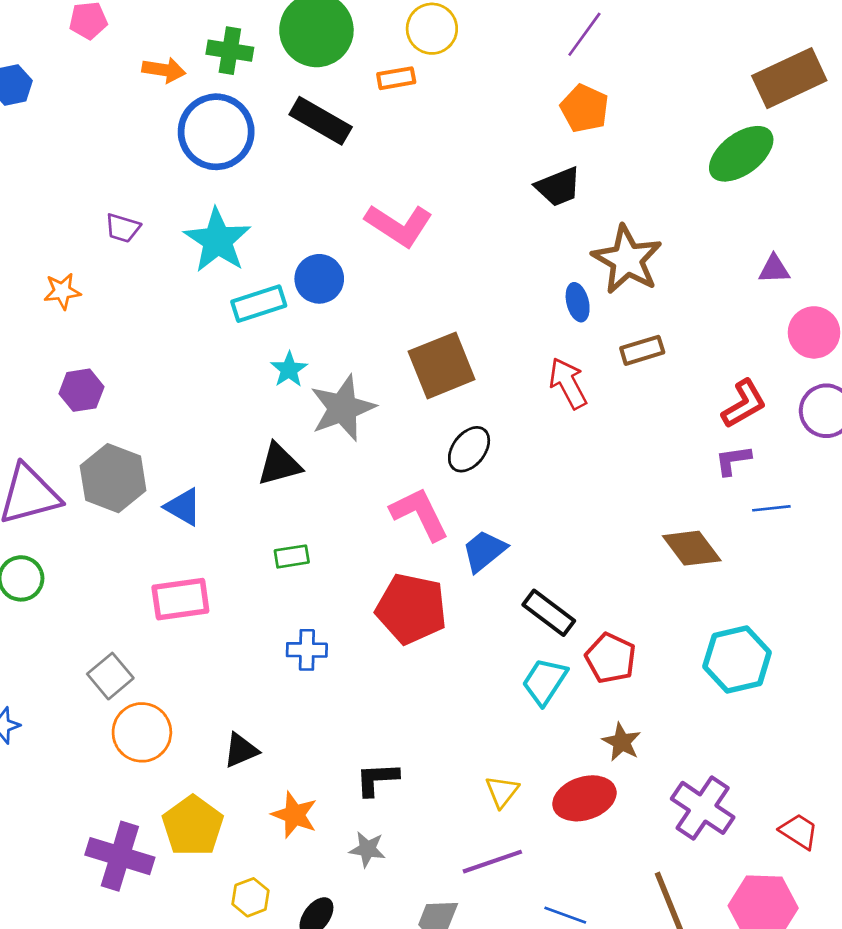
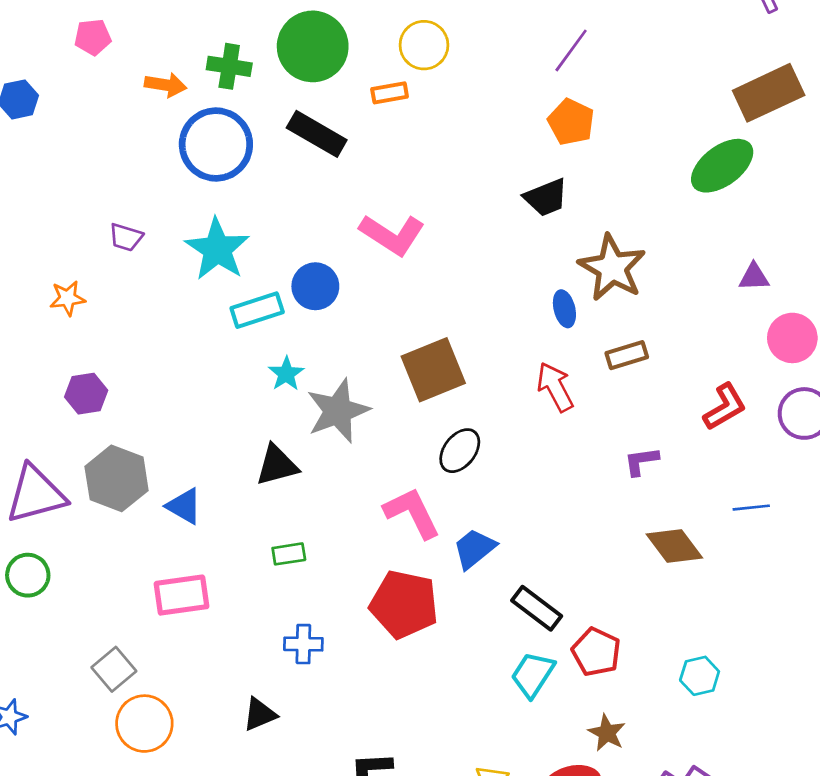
purple L-shape: (733, 460) -> (641, 461), moved
cyan hexagon: (737, 660) -> (700, 676), moved, size x0.6
black triangle: (241, 750) -> (260, 714), moved

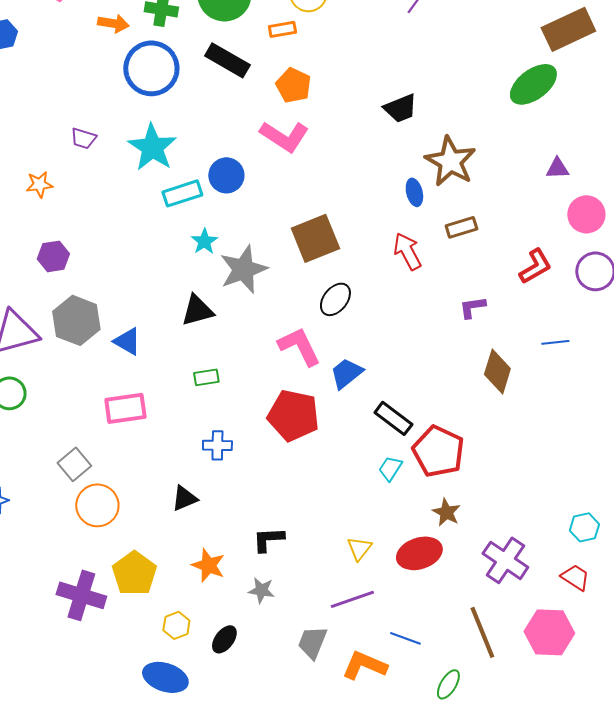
orange pentagon: (571, 122) -> (293, 85), moved
brown diamond: (674, 546) -> (497, 371), turned 54
red pentagon: (596, 652) -> (438, 451), size x1.4
cyan trapezoid: (533, 675) -> (390, 468), size x0.7
cyan hexagon: (700, 676) -> (584, 527), moved

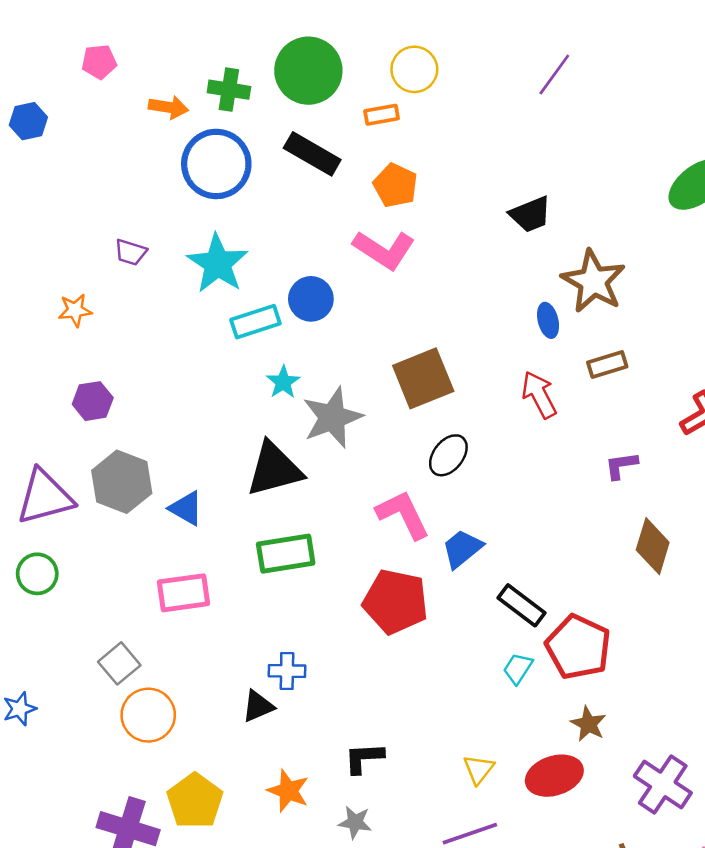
black triangle: (197, 310) -> (274, 469), size x1.4
green rectangle: (206, 377) -> (286, 554), size x1.8
blue cross: (217, 445) -> (287, 671), moved

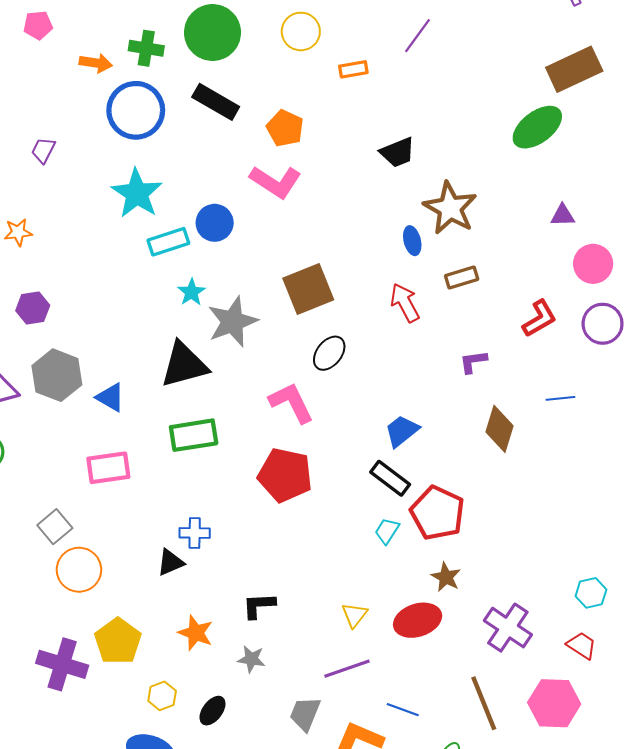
orange rectangle: (382, 115) -> (353, 69), moved
purple trapezoid: (131, 252) -> (43, 150), moved, turned 100
blue trapezoid: (462, 549) -> (402, 431), moved

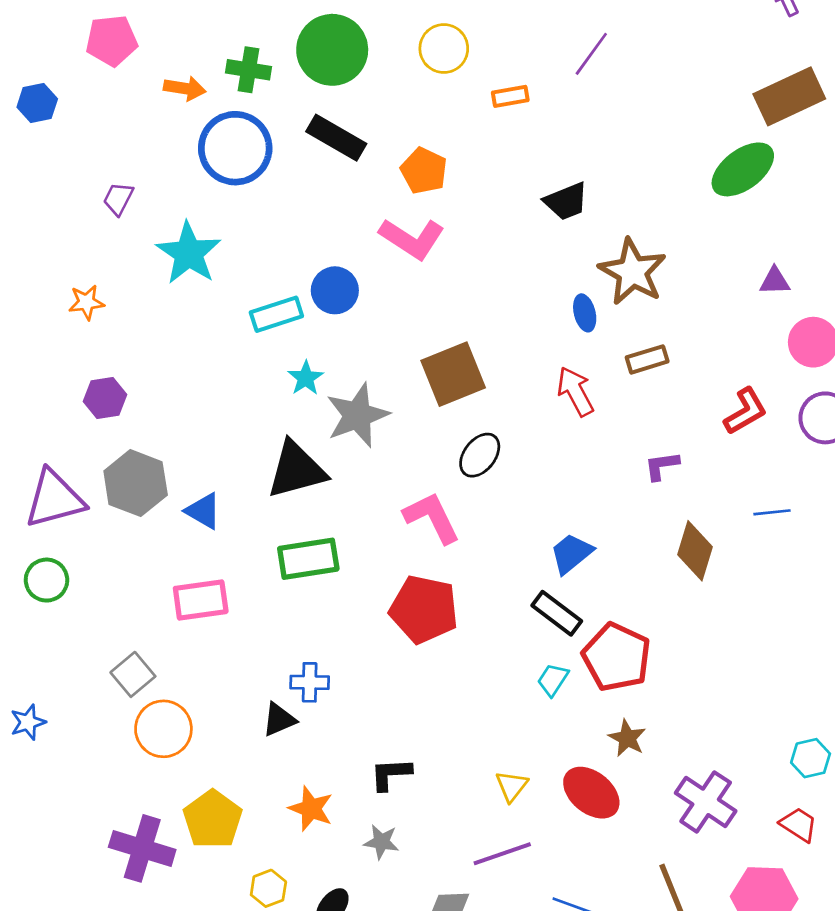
pink pentagon: (38, 25) -> (112, 41), size x1.4
cyan star: (137, 193) -> (189, 253), moved
red ellipse: (418, 620) -> (591, 793), turned 57

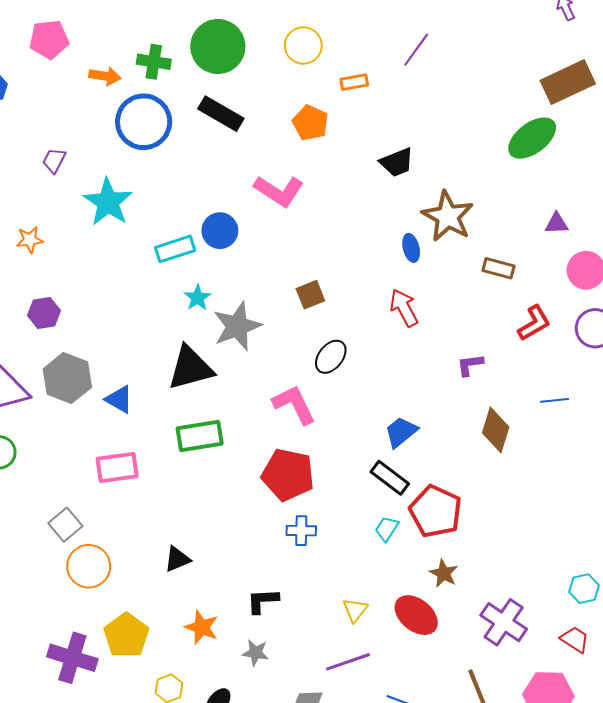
orange pentagon: (424, 171) -> (310, 123), moved
brown rectangle: (647, 359) -> (499, 268), moved, turned 32
brown square: (453, 374) -> (310, 295), size x0.6
blue cross: (310, 682) -> (301, 531), moved

